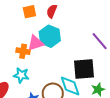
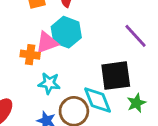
cyan star: (21, 75) -> (49, 83), moved

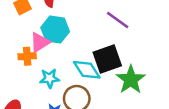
cyan diamond: (98, 100) -> (87, 70), moved
green star: (136, 103) -> (131, 80), size x1.6

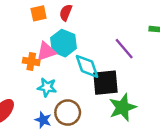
cyan diamond: (87, 70) -> (87, 66), moved

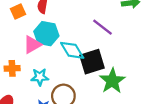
orange cross: (31, 61) -> (12, 68), moved

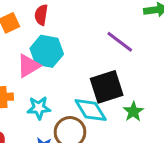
cyan diamond: (72, 50) -> (91, 110), moved
green star: (112, 81) -> (133, 112), size x0.6

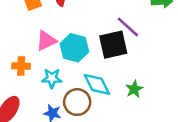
cyan hexagon: (47, 51) -> (74, 48), moved
black square: (107, 87) -> (113, 45), moved

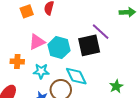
green star: (134, 89) -> (116, 86), moved

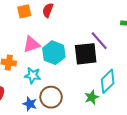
cyan diamond: (76, 76) -> (108, 81), moved, turned 65
green star: (116, 86) -> (92, 97), moved

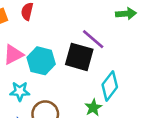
black square: (86, 54) -> (79, 57), turned 30

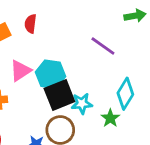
black square: (79, 57) -> (59, 95), moved, turned -32
cyan star: (20, 91) -> (82, 104), moved

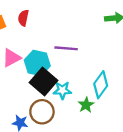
purple line: (103, 46) -> (66, 48), moved, turned -35
black square: (59, 95) -> (44, 81), turned -32

